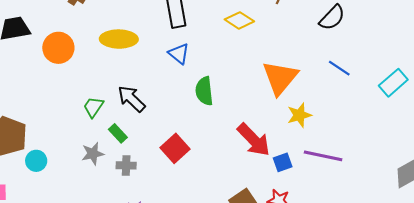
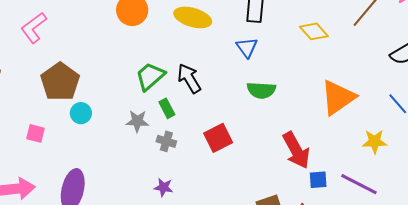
green semicircle: (204, 91) -> (261, 90), turned -96
green trapezoid: (93, 107) -> (150, 76), size x1.4
yellow star: (299, 115) -> (375, 142), moved

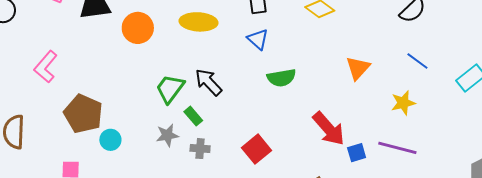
orange triangle: (338, 97) -> (358, 68), size x0.7
red square: (218, 138) -> (256, 149), moved

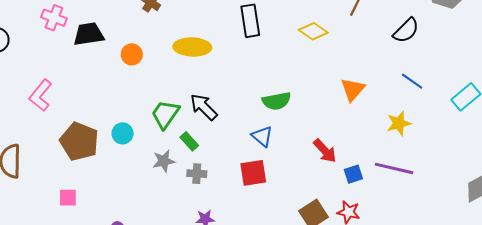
orange circle: (138, 28) -> (132, 54), size x0.7
blue triangle: (258, 39) -> (262, 136), moved
red arrow: (329, 129) -> (325, 151), size x0.7
cyan circle: (110, 140) -> (123, 133), moved
red square: (256, 149) -> (253, 173), turned 32

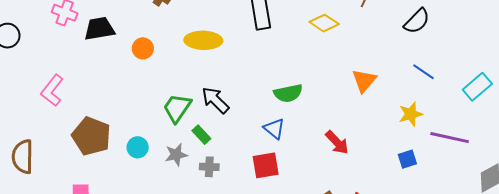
cyan circle: (123, 133) -> (138, 147), moved
purple line: (394, 168) -> (450, 138), moved
blue square: (353, 174) -> (407, 159), moved

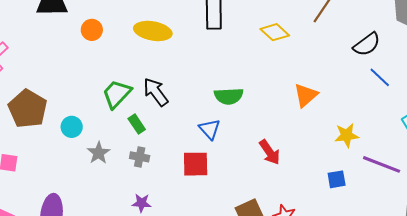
blue line: (423, 72) -> (380, 77), moved
gray star: (176, 155) -> (99, 153), moved, turned -30

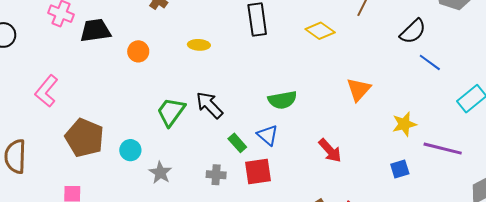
yellow ellipse: (153, 31) -> (199, 45), size x0.6
green rectangle: (137, 124) -> (237, 143), moved
gray cross: (140, 157) -> (216, 175), moved

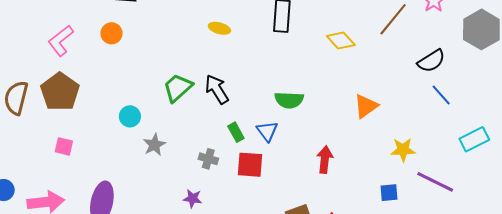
orange circle: (138, 51) -> (112, 33), moved
brown pentagon: (85, 138) -> (60, 92), moved
red arrow: (330, 150) -> (325, 160), turned -144

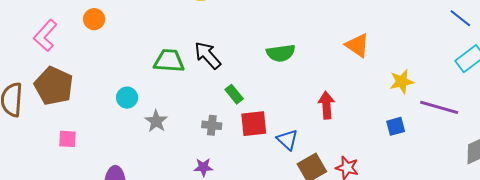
green trapezoid: (178, 88) -> (169, 61), turned 56
blue line: (441, 95) -> (460, 18), moved
orange triangle: (366, 106) -> (357, 45), turned -40
blue triangle: (267, 131) -> (287, 140), moved

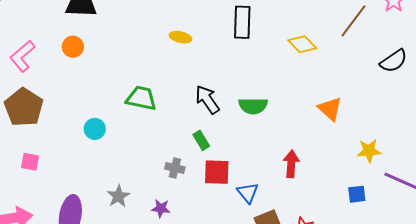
black arrow: (208, 55) -> (207, 100), moved
gray star: (156, 121) -> (118, 196), moved

